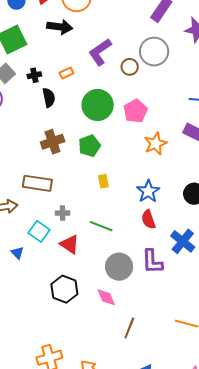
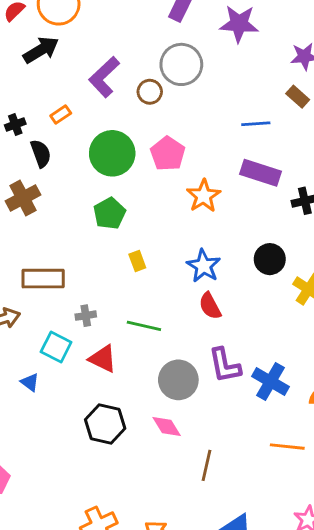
black arrow: (60, 27) -> (41, 50), turned -30
brown cross: (53, 142) -> (23, 198), moved
blue cross: (183, 241) -> (270, 382), moved

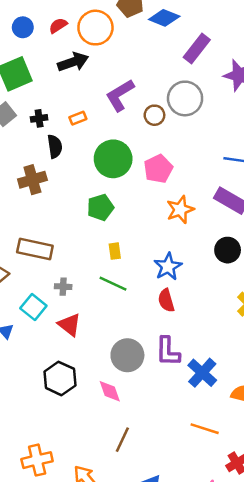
black circle: (270, 259) -> (228, 250), moved
green line: (144, 326) -> (113, 284), moved
brown line: (206, 465) -> (122, 440), moved

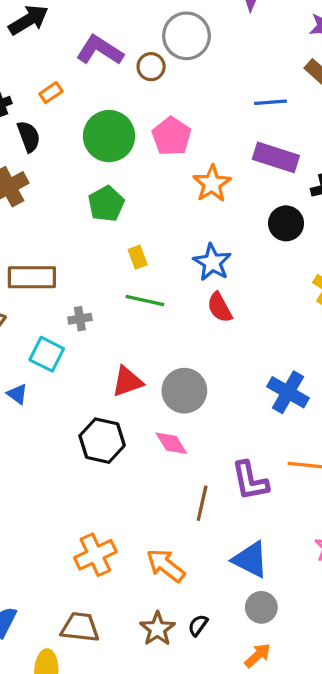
purple L-shape: (120, 95) -> (100, 50), turned 76
red triangle: (69, 325) -> (127, 382), moved, turned -45
purple L-shape: (168, 351) -> (250, 481), moved

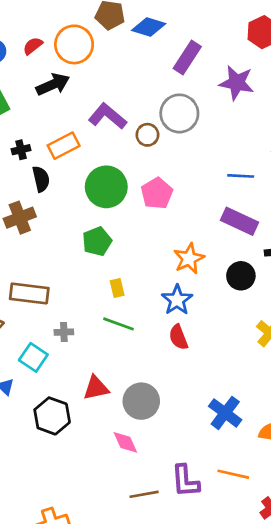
orange rectangle: (51, 93) -> (64, 146), size x1.6
orange star: (212, 184) -> (189, 259), moved
black hexagon: (102, 441) -> (52, 416), moved
brown line: (202, 503) -> (144, 494), turned 60

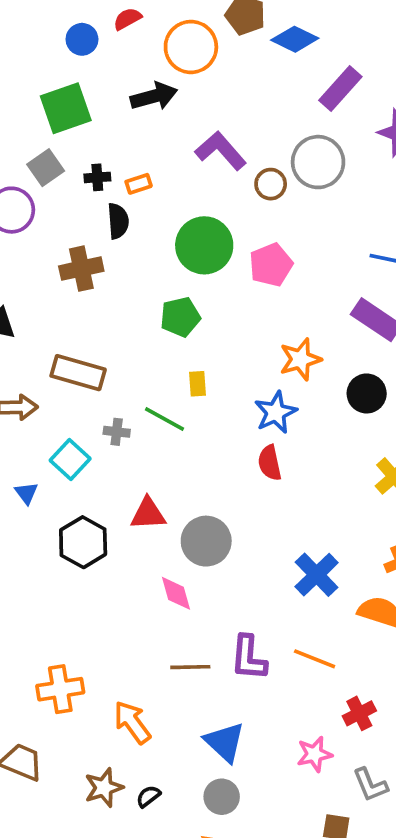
red semicircle: (33, 46) -> (127, 19), moved
orange rectangle: (64, 146) -> (139, 184), moved, size x0.6
green line: (118, 324) -> (164, 419), moved

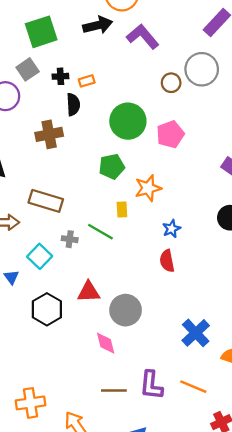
purple L-shape: (221, 151) -> (143, 37), moved
orange star: (300, 359) -> (148, 188), moved
blue star: (276, 412) -> (172, 229), size x0.7

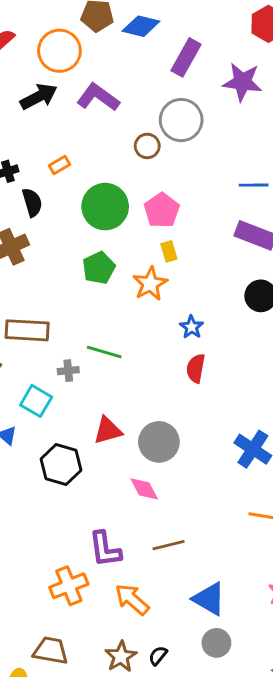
orange rectangle: (87, 81) -> (59, 165), moved
yellow rectangle: (122, 209) -> (169, 251), moved
red semicircle: (167, 261) -> (196, 368), turned 35
purple L-shape: (151, 385) -> (105, 549), moved

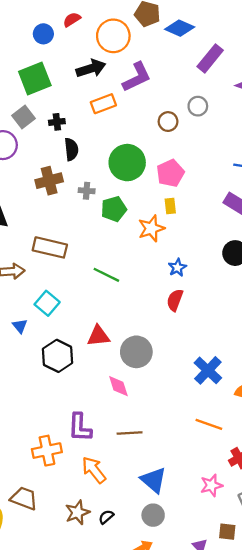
purple L-shape: (98, 97) -> (137, 77), turned 108
gray circle: (181, 120) -> (198, 106), size x0.6
orange rectangle: (59, 165) -> (103, 104), moved, size x1.5
gray cross: (68, 371) -> (87, 191), moved

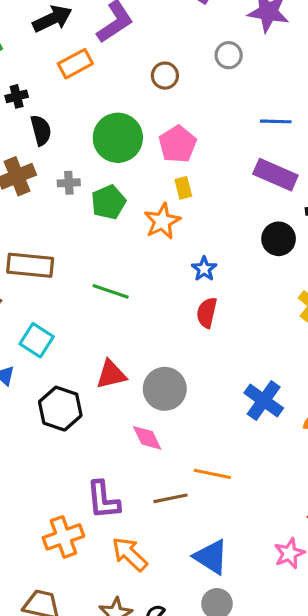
gray circle: (198, 106) -> (229, 55), moved
orange line: (209, 424) -> (212, 474), moved

